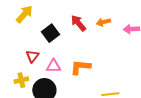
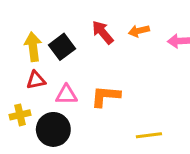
yellow arrow: (24, 14) -> (33, 47), moved, turned -48
red triangle: (32, 56) -> (36, 80), turned 40

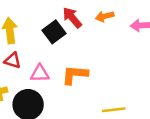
black square: (62, 47) -> (54, 32), moved
red triangle: (36, 80) -> (12, 60), turned 30

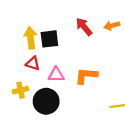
black square: (54, 32) -> (49, 39), moved, turned 30

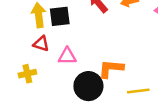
orange L-shape: (86, 76) -> (111, 69), moved
black circle: (46, 101) -> (88, 86), moved

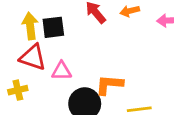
red triangle: (41, 44) -> (33, 57), size x1.5

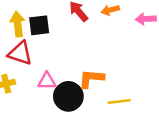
pink triangle: (62, 71) -> (47, 81), moved

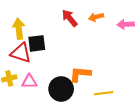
black square: (39, 25) -> (37, 43), moved
pink triangle: (47, 81) -> (29, 82), moved

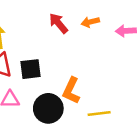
black square: (37, 43) -> (31, 69), moved
orange L-shape: (80, 74) -> (71, 91), turned -70

